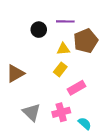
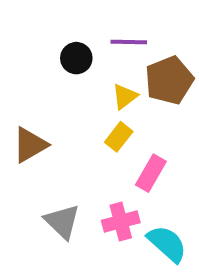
yellow triangle: (63, 49) -> (125, 96), turned -32
pink rectangle: (77, 88) -> (151, 173), turned -30
cyan semicircle: (85, 123) -> (167, 244), size x1.5

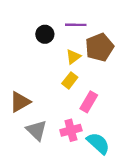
brown triangle: (30, 145) -> (20, 102), moved

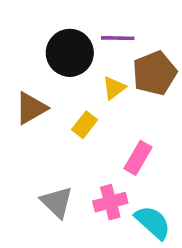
black circle: (45, 34) -> (70, 53), size x1.6
yellow rectangle: (70, 80) -> (85, 125), moved
brown triangle: (20, 102) -> (31, 108), moved

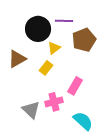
yellow triangle: (114, 88) -> (54, 48), moved
pink cross: (110, 202) -> (54, 102), moved

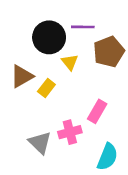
yellow triangle: (54, 48) -> (70, 62), turned -32
yellow rectangle: (46, 68) -> (46, 88), moved
cyan semicircle: (83, 121) -> (107, 157), turned 70

